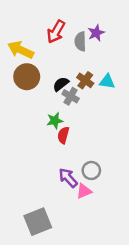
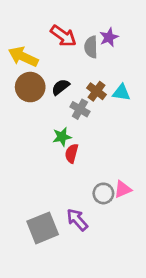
red arrow: (56, 32) -> (63, 36), turned -85
black semicircle: (61, 84) -> (61, 87), moved
purple arrow: (68, 178) -> (77, 220), moved
pink triangle: (84, 191) -> (123, 189), moved
gray square: (38, 222) -> (43, 228), moved

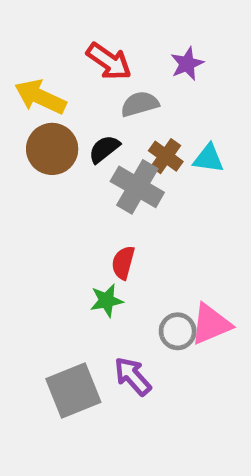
gray semicircle: (91, 47) -> (140, 104), moved, turned 75
gray cross: (80, 109) -> (137, 187), size x1.5
green star: (62, 137) -> (107, 301), moved
pink triangle: (123, 189) -> (211, 324), size x1.4

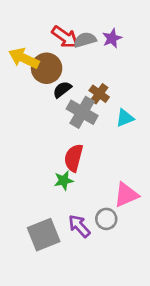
gray semicircle: (140, 104) -> (85, 40), moved
brown circle: (52, 149) -> (47, 68), moved
cyan triangle: (208, 158) -> (125, 118), moved, turned -30
red semicircle: (123, 263) -> (74, 158), size x1.4
gray circle: (178, 331) -> (106, 219), moved

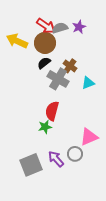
brown circle: (47, 68) -> (45, 43), moved

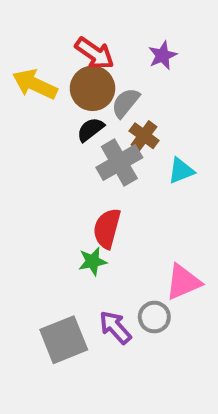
gray semicircle: (60, 28) -> (125, 103), moved, turned -35
gray cross: (58, 79) -> (119, 163), turned 30

